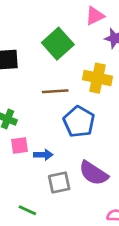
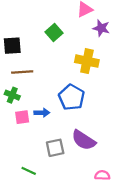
green square: (58, 44) -> (54, 33), size x0.7
brown line: (55, 91) -> (22, 72), moved
blue arrow: (43, 155) -> (42, 113), moved

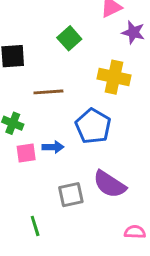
brown line: (22, 72) -> (48, 92), moved
green line: (29, 171) -> (35, 226), turned 48

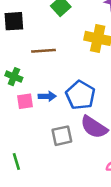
blue pentagon: (93, 126) -> (80, 95), moved
green line: (35, 226) -> (16, 162), moved

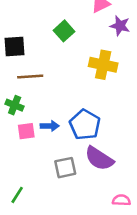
brown line: (43, 51) -> (30, 76), moved
green line: (16, 162) -> (17, 195), turned 49

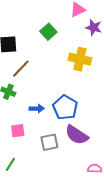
brown line: (30, 76) -> (21, 69), turned -42
pink square: (26, 131) -> (18, 131), moved

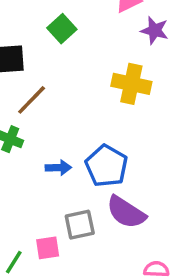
green square: (48, 32) -> (62, 29), moved
pink square: (18, 131) -> (48, 248), moved

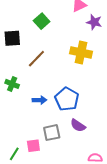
brown line: (32, 100) -> (36, 59), moved
purple semicircle: (126, 212) -> (78, 125), size x0.7

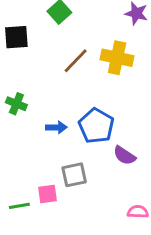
brown line: (36, 59) -> (76, 61), moved
purple semicircle: (78, 125) -> (124, 156), moved
green line: (14, 154) -> (19, 206), turned 48

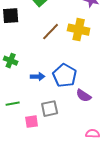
green line: (19, 206) -> (13, 104), moved

